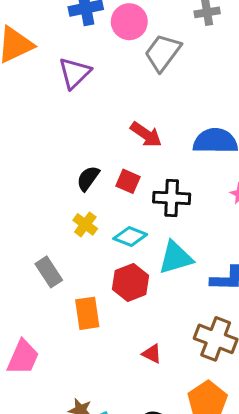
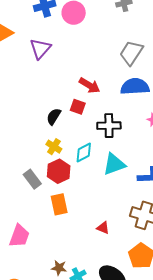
gray trapezoid: (163, 53) -> (131, 53), moved
red square: (128, 181) -> (78, 107), moved
cyan diamond: (130, 236) -> (84, 152), turned -45
red hexagon: (131, 282) -> (59, 171), moved

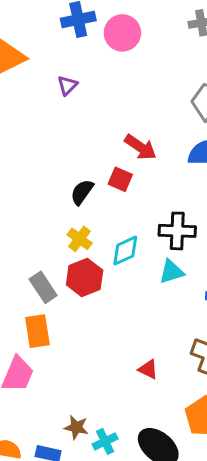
purple triangle: (40, 49) -> (67, 85), size x0.6
black cross: (109, 126) -> (177, 231), moved
cyan triangle: (114, 164) -> (171, 272), size x0.7
orange rectangle: (59, 204) -> (37, 331), moved

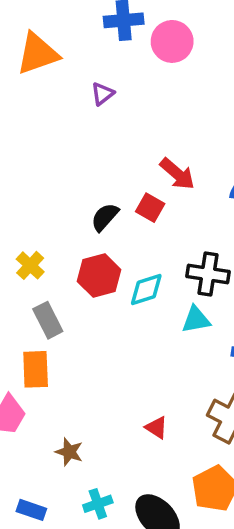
yellow cross: (80, 239) -> (30, 265), moved
red hexagon: (85, 277) -> (99, 276), moved
brown star: (76, 427) -> (69, 452), moved

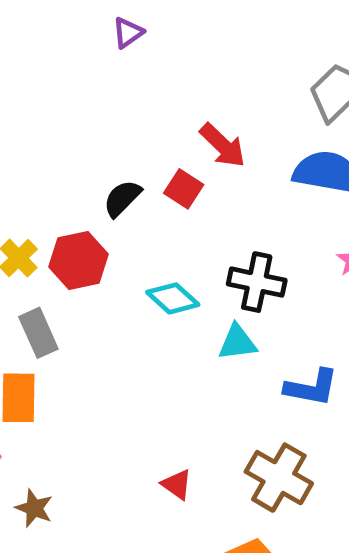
red hexagon: (99, 276) -> (79, 261), moved
cyan diamond: (146, 289) -> (173, 298), turned 57
brown star: (69, 452) -> (34, 508), moved

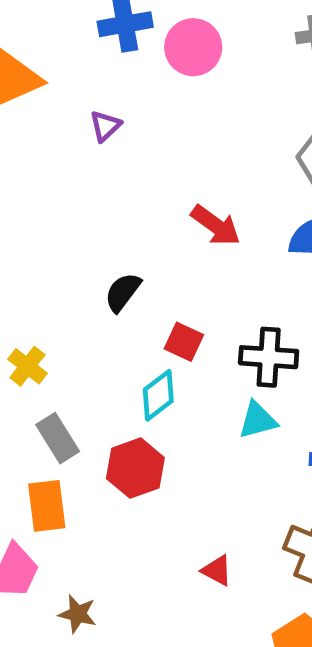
red square: (184, 189) -> (184, 342), moved
red hexagon: (79, 261) -> (135, 468), moved
cyan diamond: (173, 298) -> (158, 395), moved, turned -72

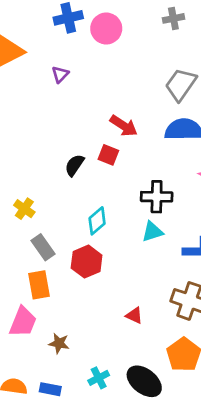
red square: (184, 342) -> (108, 155), moved

